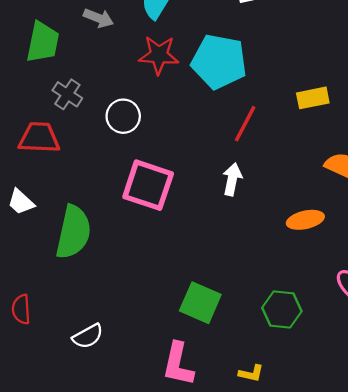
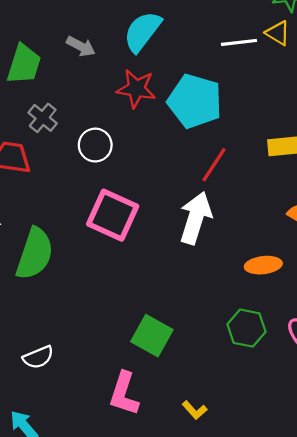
white arrow: (232, 179) -> (196, 218), size x1.6
green hexagon: (282, 309) -> (247, 328), moved
yellow L-shape: (251, 373) -> (195, 410), turned 30

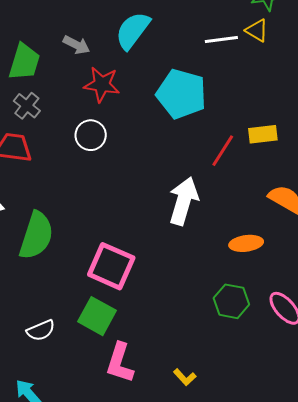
red star: (136, 89) -> (102, 84), moved
gray cross: (43, 118) -> (27, 106), moved
red line: (214, 165) -> (223, 151), moved
pink square: (113, 215) -> (111, 266), moved
green square: (152, 336) -> (97, 316), moved

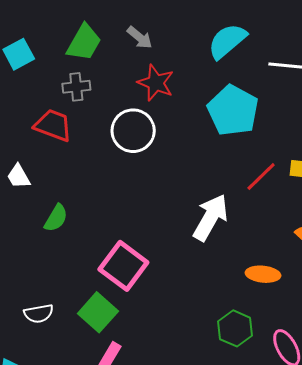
cyan semicircle: (133, 31) -> (227, 41), moved
gray cross: (27, 106) -> (76, 87), turned 32
white circle: (91, 135) -> (133, 131), size x1.4
green semicircle: (36, 235) -> (56, 218), size x0.6

